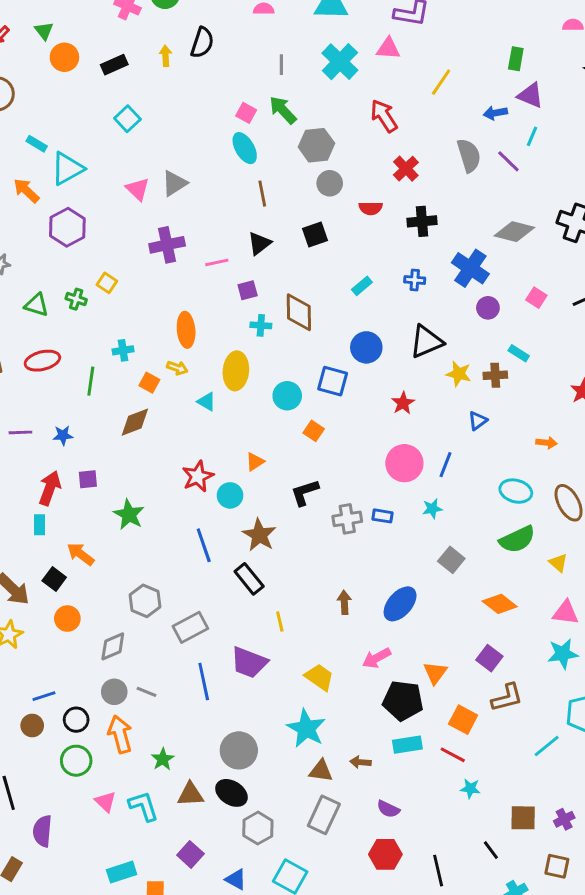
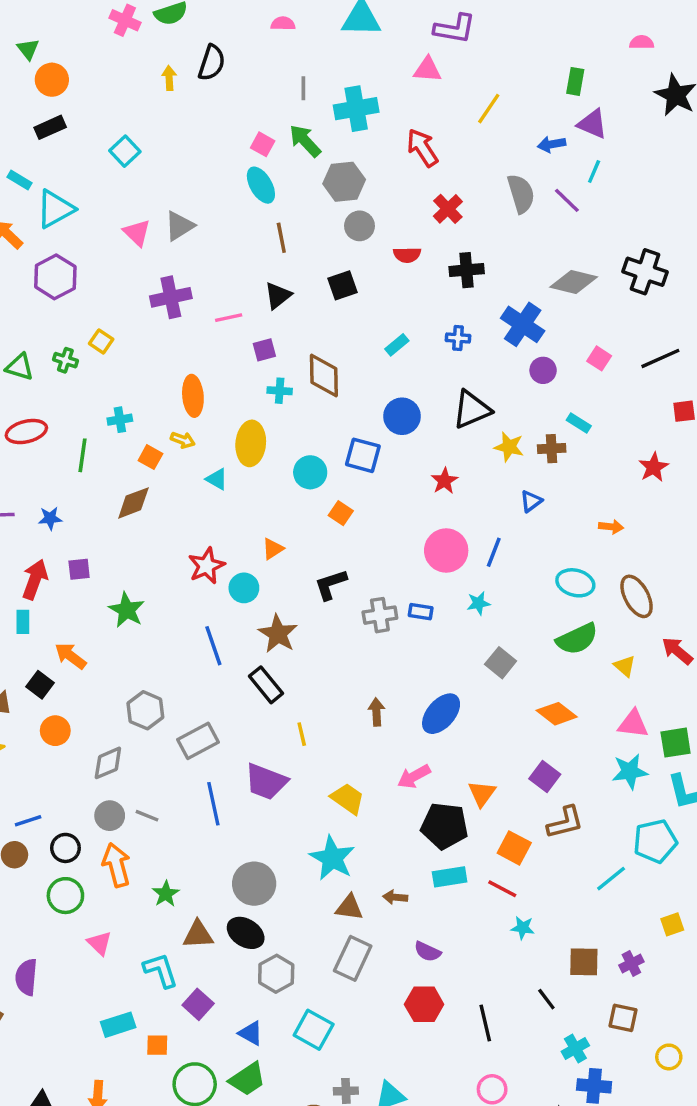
cyan cross: (340, 62) -> (356, 109), moved, turned 36
black rectangle: (114, 65) -> (50, 127), moved
cyan L-shape: (144, 806) -> (161, 970), moved

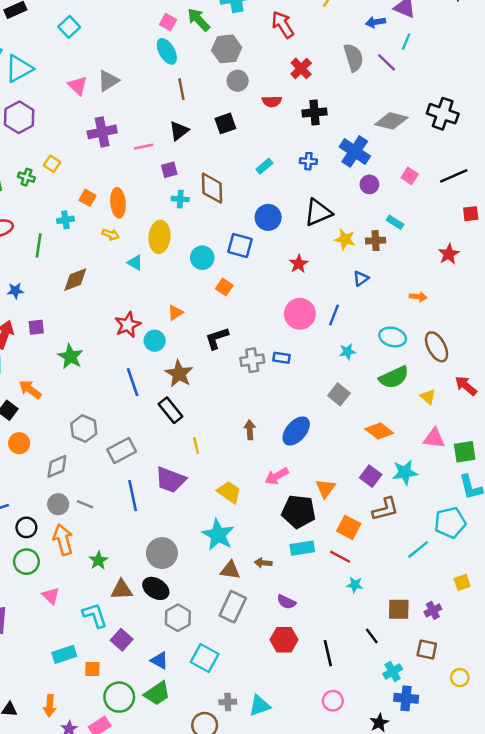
orange square: (150, 457) -> (87, 198), moved
cyan star: (478, 603) -> (347, 352), moved
cyan star: (630, 771) -> (405, 472), moved

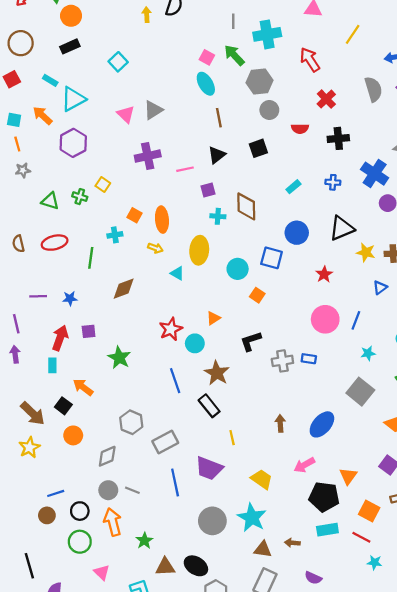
gray square: (339, 394) -> (360, 392), size x1.4
gray circle: (162, 553) -> (212, 521), moved

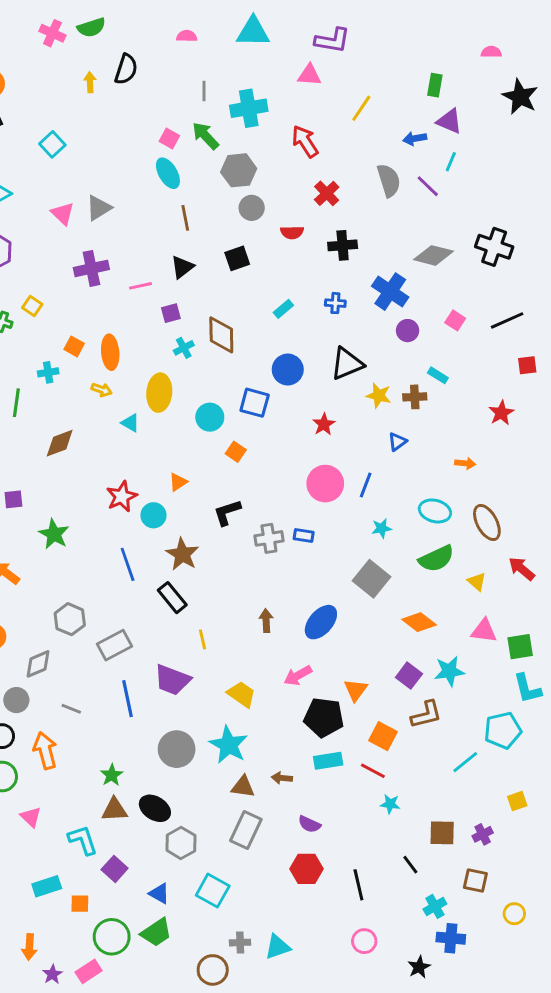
cyan cross: (218, 216) -> (184, 348), turned -32
gray circle: (108, 490) -> (16, 700), moved
green star: (144, 541) -> (112, 775), moved

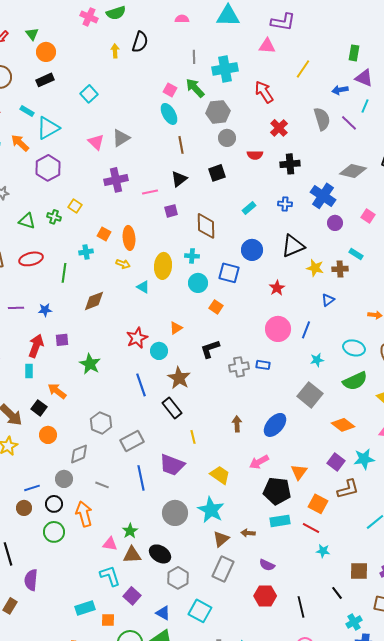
cyan cross: (184, 348) -> (192, 256), moved, turned 32
brown triangle: (243, 787) -> (221, 539), turned -48
pink triangle: (31, 817) -> (110, 544), moved, turned -35

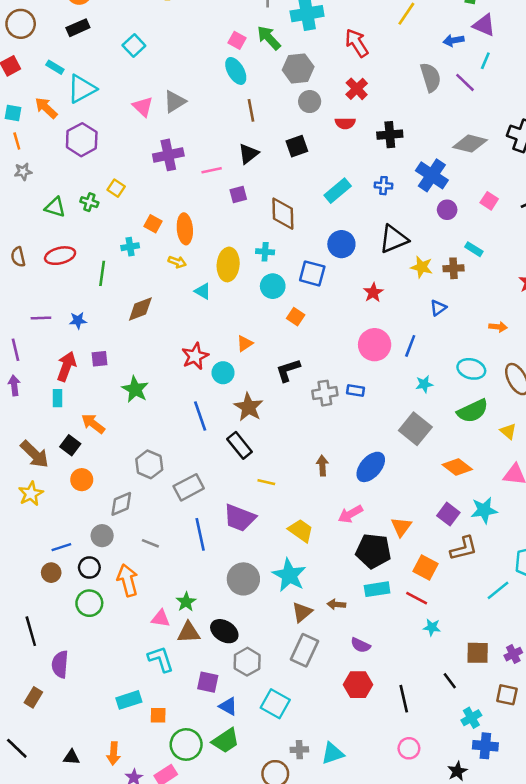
red cross: (279, 128) -> (357, 89), moved
cyan rectangle: (249, 208) -> (338, 191), size x1.5
yellow line: (193, 437) -> (266, 482), turned -64
purple square: (132, 596) -> (208, 682), moved, turned -30

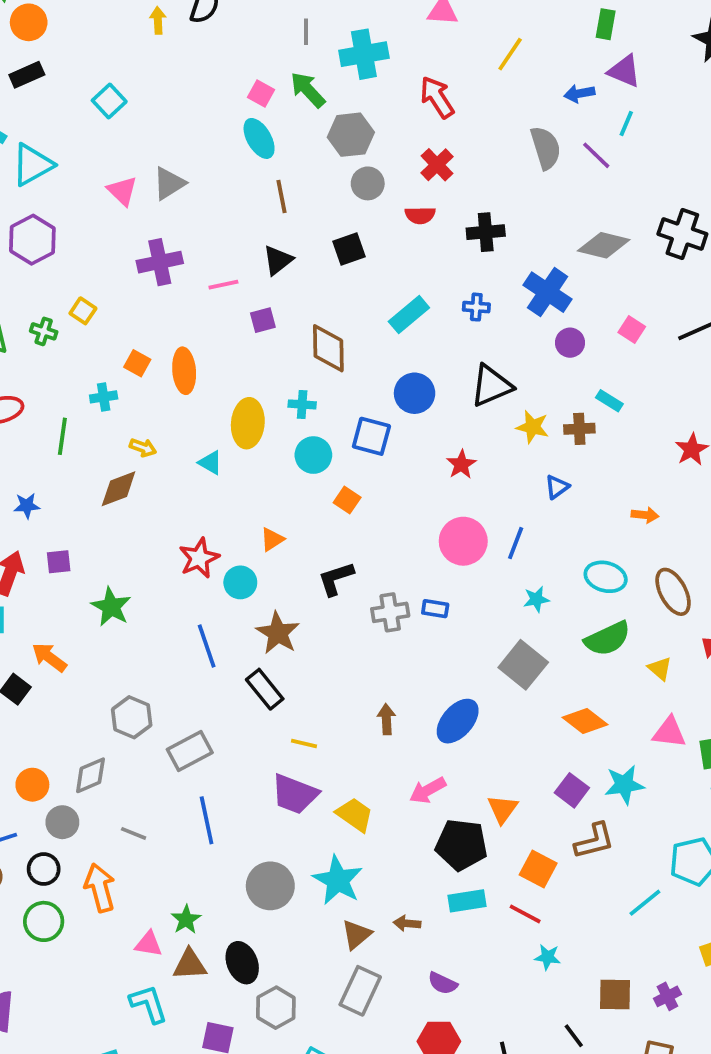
yellow arrow: (177, 262) -> (143, 448), moved
orange circle: (82, 480) -> (32, 785), moved
purple trapezoid: (240, 518) -> (295, 794), moved
black ellipse: (224, 631) -> (242, 963), turned 36

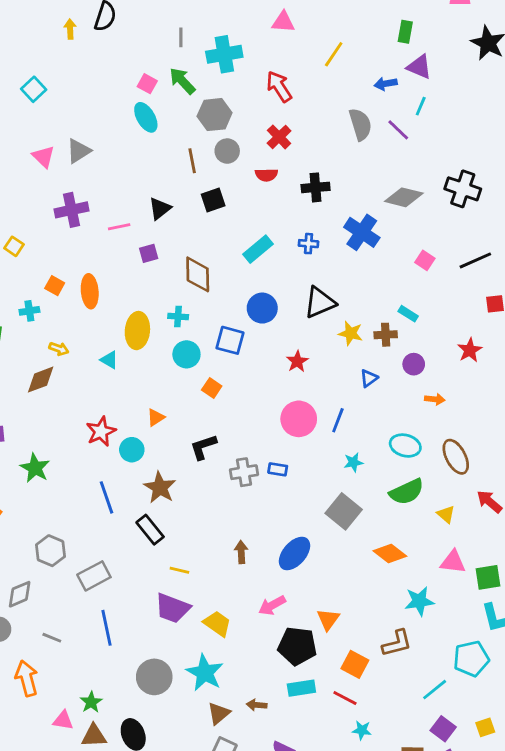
brown line: (282, 197) -> (192, 161), moved
purple circle: (570, 343) -> (414, 364), moved
purple square: (572, 790) -> (443, 729), moved

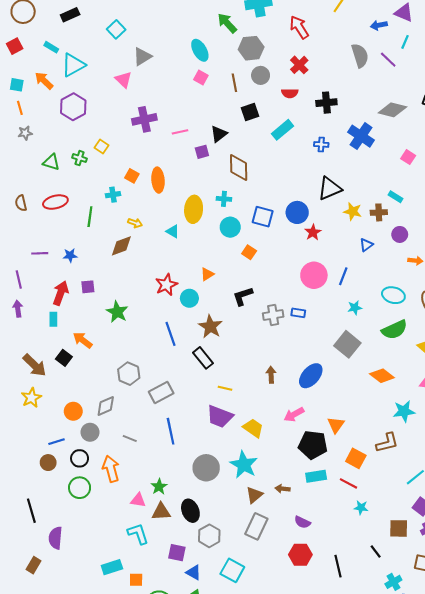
pink square: (147, 84) -> (201, 77), moved
gray triangle: (79, 151) -> (142, 57), moved
black triangle: (160, 209) -> (219, 134), moved
cyan rectangle: (258, 249) -> (283, 130), moved
blue circle: (262, 308) -> (297, 212), moved

